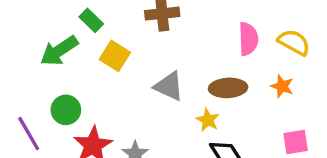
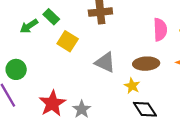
green arrow: (59, 51) -> (29, 26), moved, size x0.7
green circle: (66, 110) -> (16, 69), moved

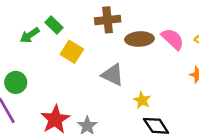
pink semicircle: (160, 30) -> (173, 39), turned -45
brown ellipse: (146, 64) -> (139, 39), moved

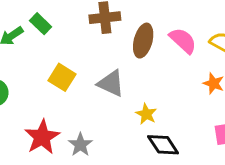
brown ellipse: (139, 39) -> (143, 41), turned -72
yellow square: (72, 52) -> (62, 77), moved

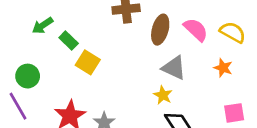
green rectangle: (41, 24) -> (69, 40), moved
gray triangle: (111, 83) -> (174, 68), moved

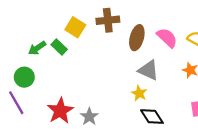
green arrow: (43, 25) -> (37, 48), moved
yellow square: (88, 62) -> (75, 27), moved

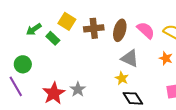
brown cross: (108, 20) -> (94, 28), moved
green arrow: (37, 48) -> (34, 29), moved
gray star: (89, 117) -> (78, 89), moved

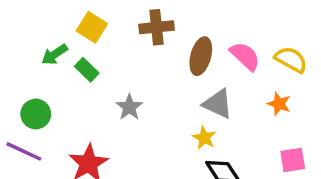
yellow square: (67, 21) -> (92, 27), moved
brown cross: (94, 28) -> (157, 27), moved
purple line: (16, 86) -> (24, 151), turned -35
gray star: (78, 89) -> (129, 107), moved

